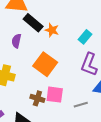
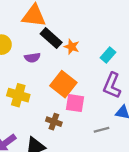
purple semicircle: (16, 41) -> (32, 58), turned -112
pink square: (55, 95) -> (75, 103), moved

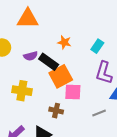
black rectangle: (51, 38) -> (49, 62), moved
orange square: (63, 84) -> (61, 76), turned 30

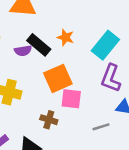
cyan rectangle: (97, 46) -> (105, 45), size x1.6
black rectangle: (49, 62) -> (39, 45), moved

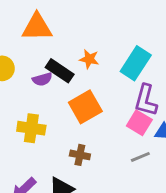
pink square: (71, 99) -> (139, 123), moved, turned 30

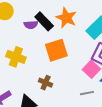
orange star: (89, 59) -> (66, 18), size x1.5

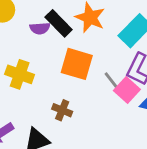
orange square: (56, 50) -> (77, 64), turned 35
gray line: (87, 93) -> (112, 81), moved, turned 64

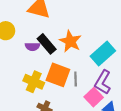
yellow cross: (20, 74) -> (34, 82), moved
gray line: (112, 81) -> (76, 79), moved, turned 32

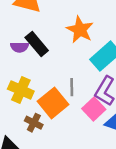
orange star: (70, 41) -> (80, 30), moved
orange square: (58, 75) -> (53, 103), moved, turned 30

